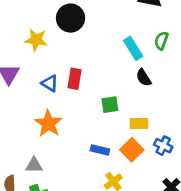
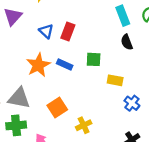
blue rectangle: (100, 150) -> (65, 64), moved
orange square: (132, 150) -> (57, 107), moved
gray triangle: (34, 165) -> (19, 98), size x1.5

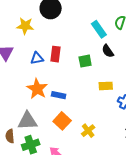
blue triangle: (46, 31) -> (37, 58), turned -40
green square: (94, 59) -> (85, 61), moved
blue rectangle: (65, 64) -> (59, 95), moved

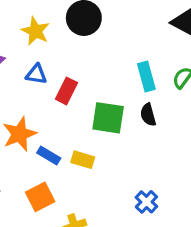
blue triangle: (37, 58) -> (36, 74), moved
green square: (85, 61) -> (108, 118), size x1.5
yellow rectangle: (106, 86) -> (83, 160), moved

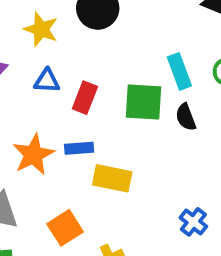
green square: (108, 118) -> (144, 102), moved
blue rectangle: (49, 155) -> (79, 148), moved, turned -30
yellow rectangle: (83, 160) -> (112, 178), size x1.4

